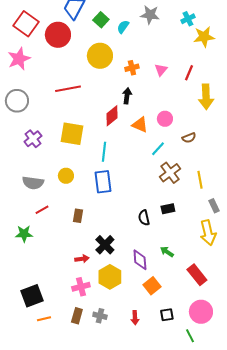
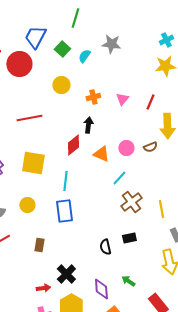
cyan cross: (188, 19) -> (166, 40), moved
yellow circle: (100, 56) -> (61, 85), size x0.7
brown semicircle: (189, 138) -> (150, 147), moved

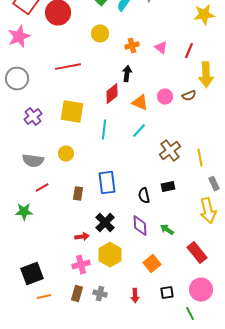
pink triangle: (122, 99) -> (161, 48), turned -32
cyan line: (119, 178) -> (139, 131), moved
blue rectangle: (64, 211) -> (107, 183), moved
purple diamond: (101, 289) -> (140, 226), moved

